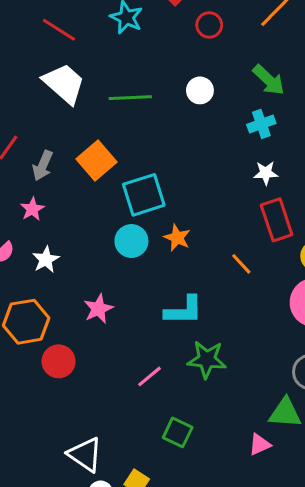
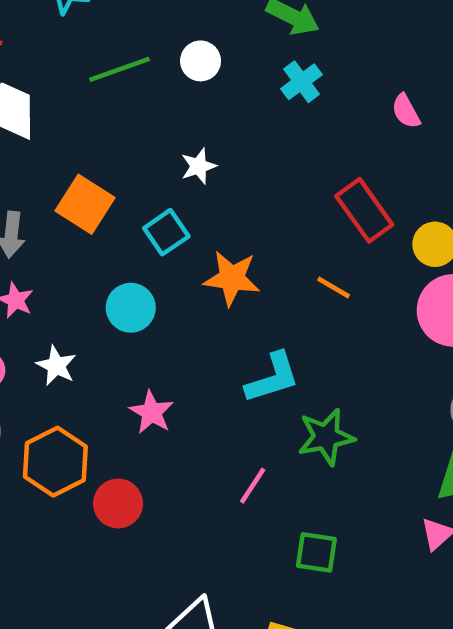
green line: (130, 98) -> (119, 69), moved
white star: (266, 173) -> (199, 166), moved
cyan square: (144, 195) -> (166, 232), size x0.7
orange star: (177, 238) -> (232, 278), size x1.4
cyan circle: (131, 241) -> (131, 308), moved

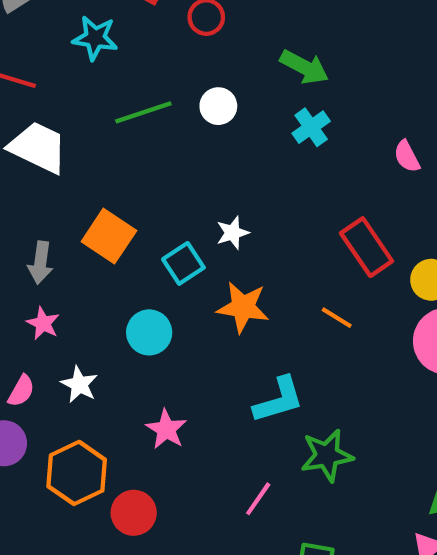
white star: (199, 166) -> (233, 233), moved

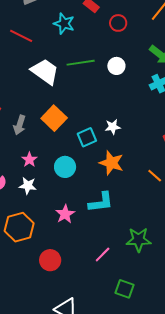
white trapezoid: (38, 147) -> (45, 71), moved
pink star: (43, 323) -> (29, 160), moved
white star: (79, 384) -> (28, 186), turned -30
cyan L-shape: (279, 400) -> (101, 202), moved
red circle: (134, 513) -> (50, 260), moved

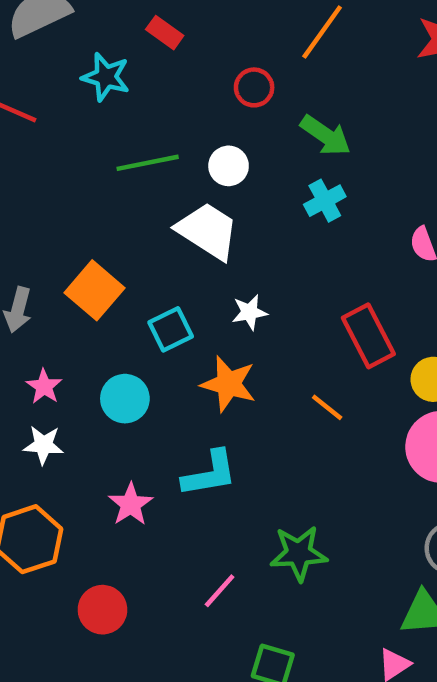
red circle: (118, 23) -> (254, 87), moved
white trapezoid: (45, 71) -> (208, 231), moved
white star: (113, 127) -> (249, 312), moved

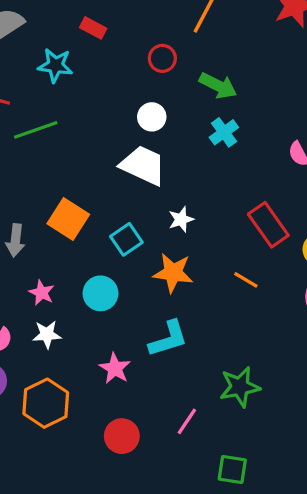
green line: (148, 163) -> (36, 130), moved
red circle: (102, 610) -> (122, 436), moved

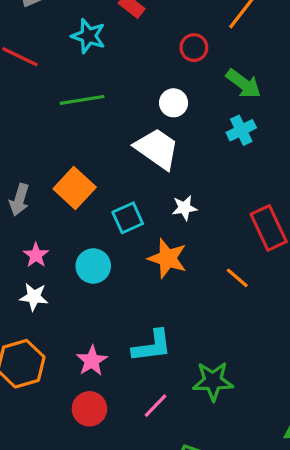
green line: (36, 130) -> (82, 100), moved
cyan L-shape: (168, 339) -> (152, 346), moved
pink star: (115, 368) -> (92, 361), moved

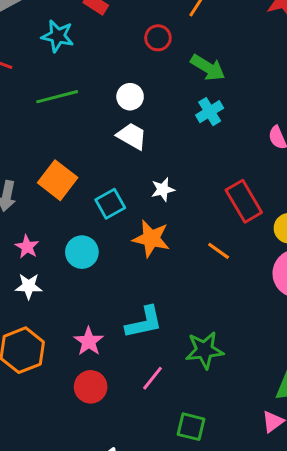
white circle: (174, 103) -> (130, 97), moved
white trapezoid: (157, 149) -> (132, 136), size x0.7

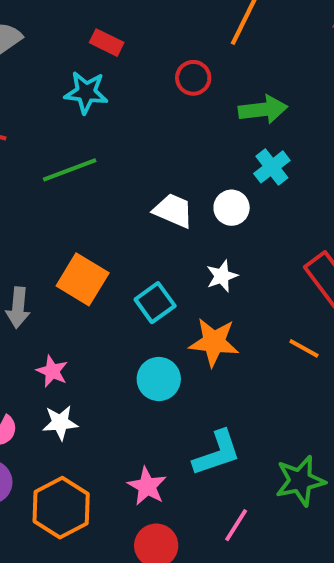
cyan star: (58, 36) -> (86, 92), moved
green arrow: (208, 68) -> (263, 110), turned -32
white circle: (130, 97) -> (232, 208), moved
cyan circle: (82, 252) -> (159, 379), moved

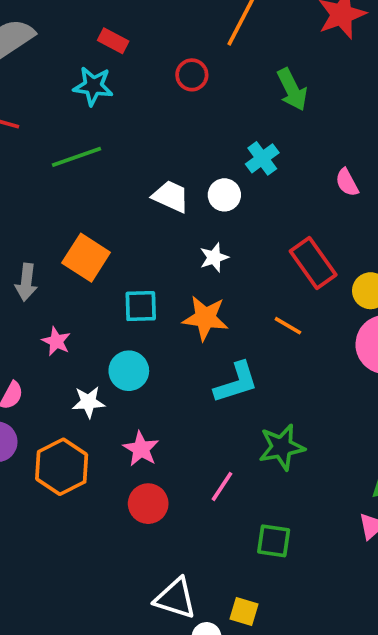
green arrow: (263, 110) -> (292, 90), moved, turned 69
cyan square: (155, 303) -> (141, 306), moved, turned 33
cyan circle: (159, 379) -> (129, 371), moved
white star: (60, 423) -> (88, 402), moved
cyan L-shape: (217, 453) -> (236, 383), moved

